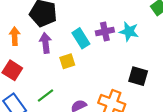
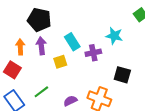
purple cross: (105, 32) -> (93, 53), moved
orange arrow: (15, 36) -> (20, 47), moved

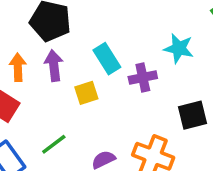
black square: (122, 75) -> (192, 115), turned -30

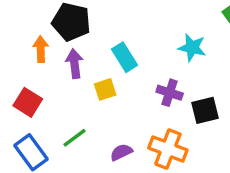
orange arrow: (18, 67) -> (41, 49), moved
purple cross: (143, 78) -> (170, 93), moved, turned 30

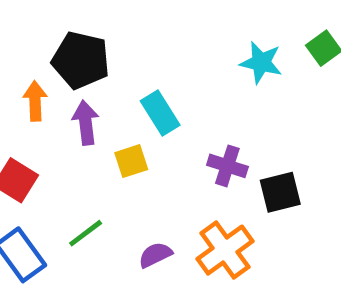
cyan star: (192, 48) -> (261, 63), moved
orange cross: (168, 149) -> (225, 250), turned 33

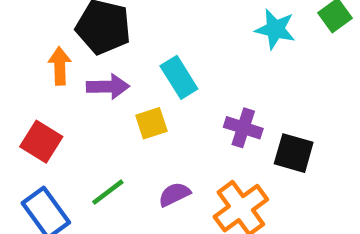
purple arrow: (86, 123) -> (108, 87), turned 96
black square: (280, 192) -> (294, 153), turned 30
purple semicircle: (155, 255) -> (174, 194), moved

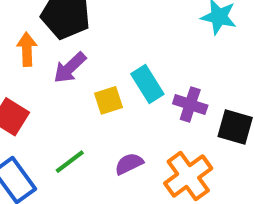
cyan rectangle: (179, 77) -> (147, 84), moved
purple arrow: (108, 87) -> (70, 68), turned 138

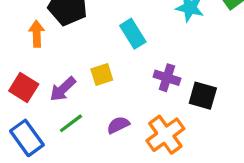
purple arrow: (70, 68) -> (63, 89), moved
cyan rectangle: (147, 84) -> (133, 34), moved

